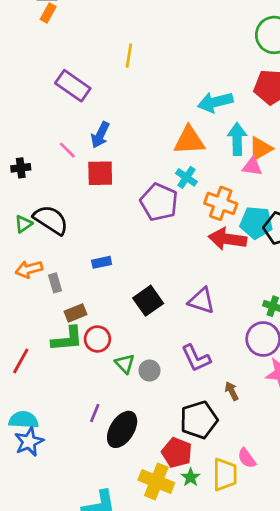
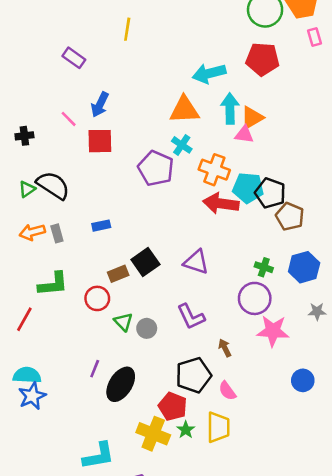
purple rectangle: (73, 86) -> (74, 58), size x0.7
gray rectangle: (55, 283) -> (57, 233), moved
brown rectangle: (76, 313) -> (118, 274), moved
green L-shape: (67, 339) -> (53, 284), moved
pink semicircle: (247, 458) -> (227, 391), moved

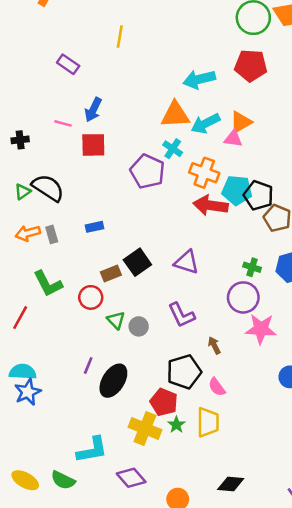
cyan arrow: (230, 109) -> (205, 123), moved, turned -116
pink line: (69, 119) -> (63, 123), turned -30
green L-shape: (53, 284) -> (48, 284), turned 68

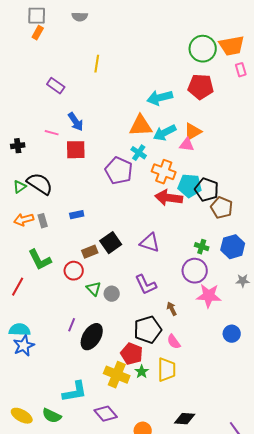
blue arrow: (93, 110) -> (76, 122), turned -60

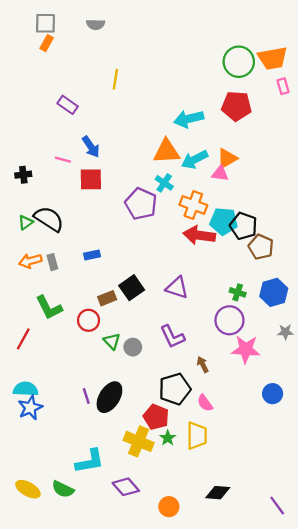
purple line: (72, 325) -> (86, 396), moved, turned -40

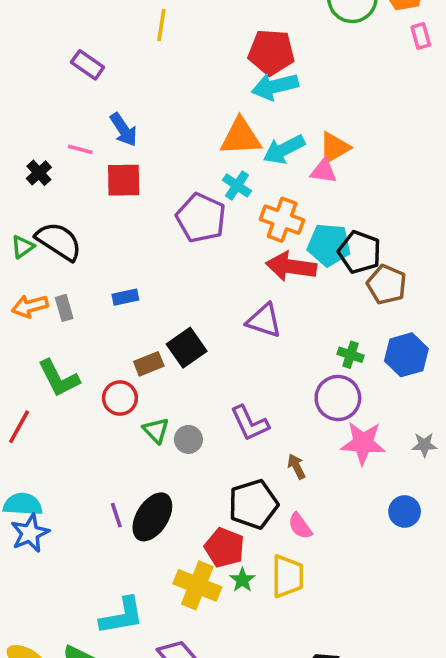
red pentagon: (236, 106) -> (271, 52), moved
black cross: (23, 175) -> (39, 173), moved, turned -35
purple triangle: (177, 288) -> (264, 321), moved
gray star: (285, 332) -> (424, 445), moved

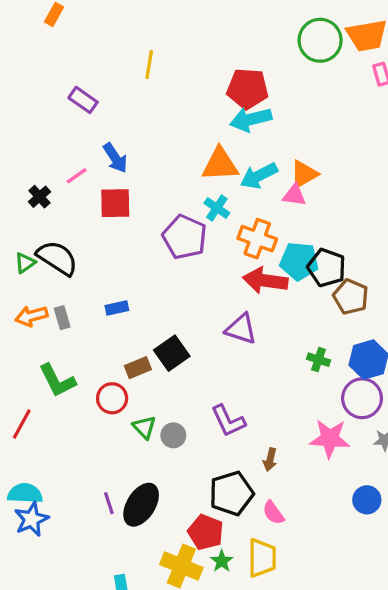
pink line: (80, 149) -> (77, 176), turned -50
purple circle: (338, 398) -> (362, 398), moved
brown arrow: (296, 466) -> (270, 460), turned -140

